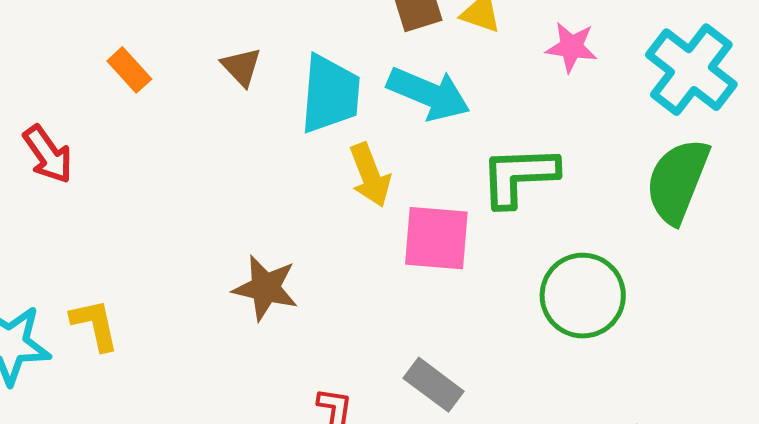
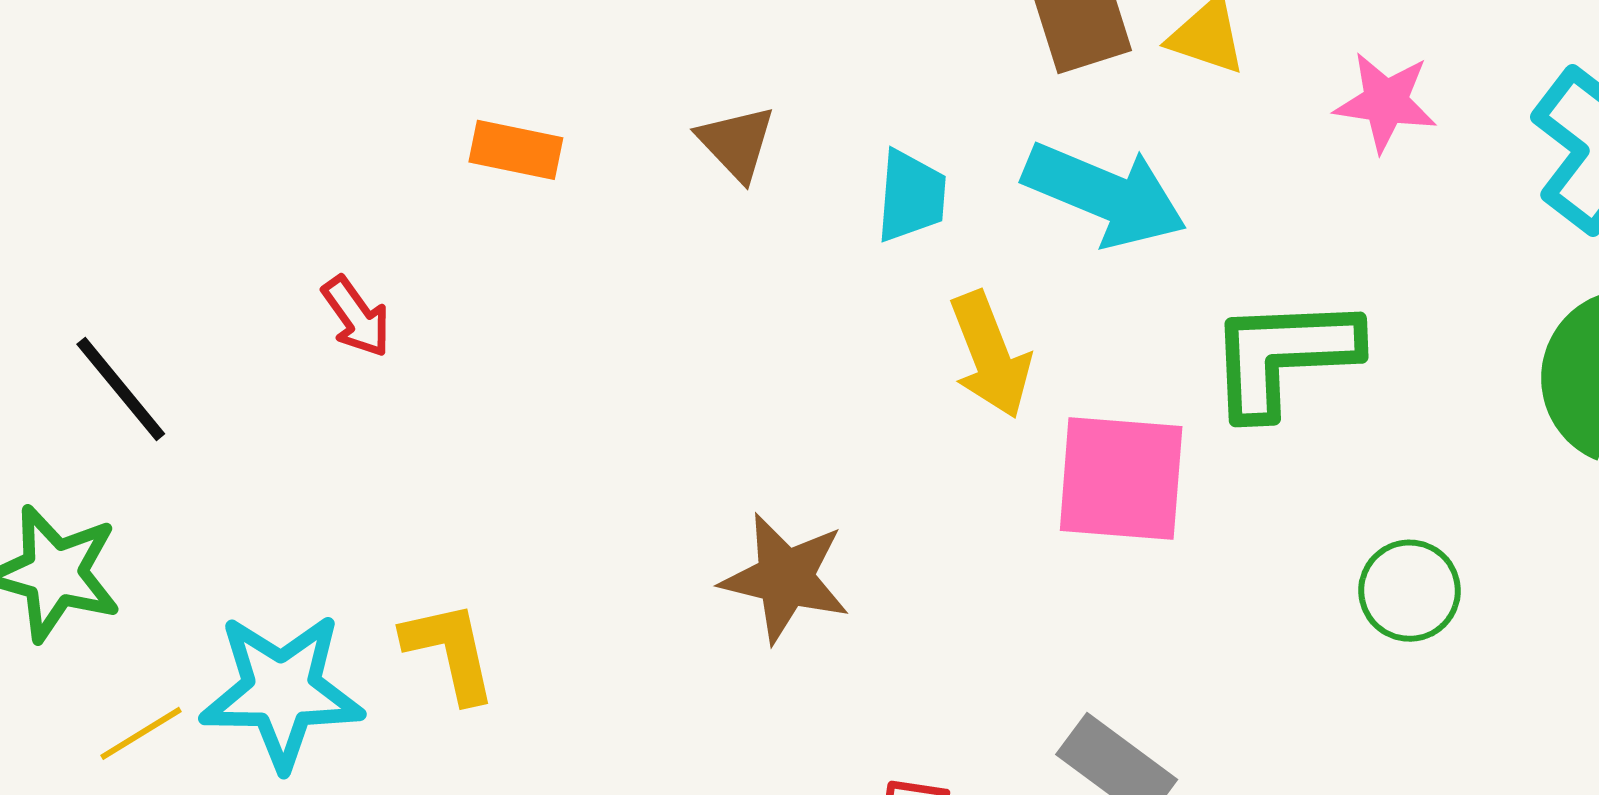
orange rectangle: (129, 70) -> (516, 150), turned -36
cyan trapezoid: (330, 94) -> (911, 196), size x0.6
red arrow: (48, 154) -> (356, 317), size x0.7
green circle: (583, 296) -> (1410, 591), size x0.6

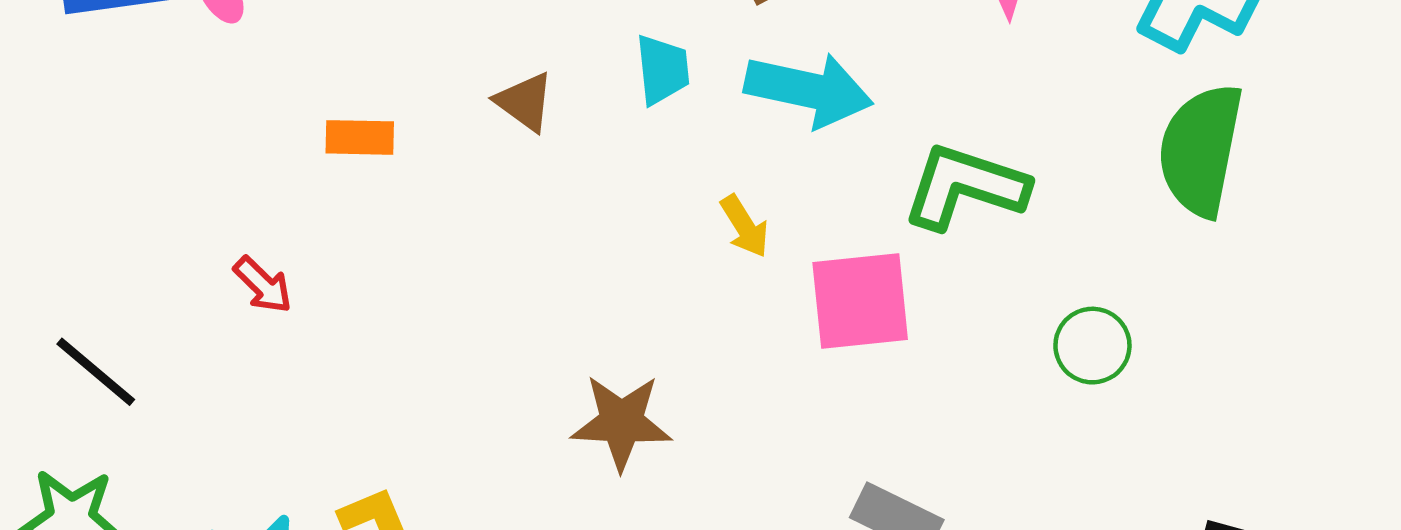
cyan trapezoid: (911, 196) -> (662, 70), moved
yellow arrow: (990, 355) -> (745, 226), size x0.7
green L-shape: (1283, 356) -> (965, 187), turned 31

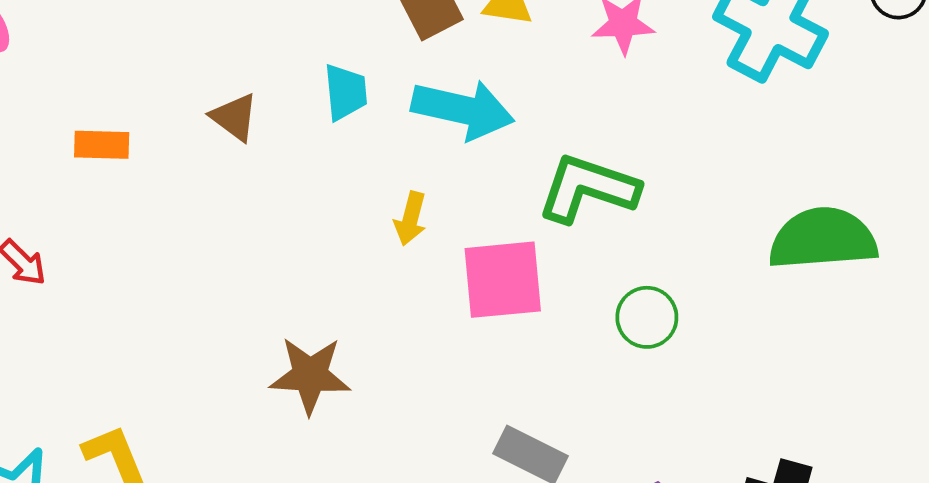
green semicircle: (1201, 150) -> (823, 239), moved, turned 74
yellow arrow: (745, 226) -> (410, 219), turned 46
green circle: (1092, 346) -> (647, 317), moved

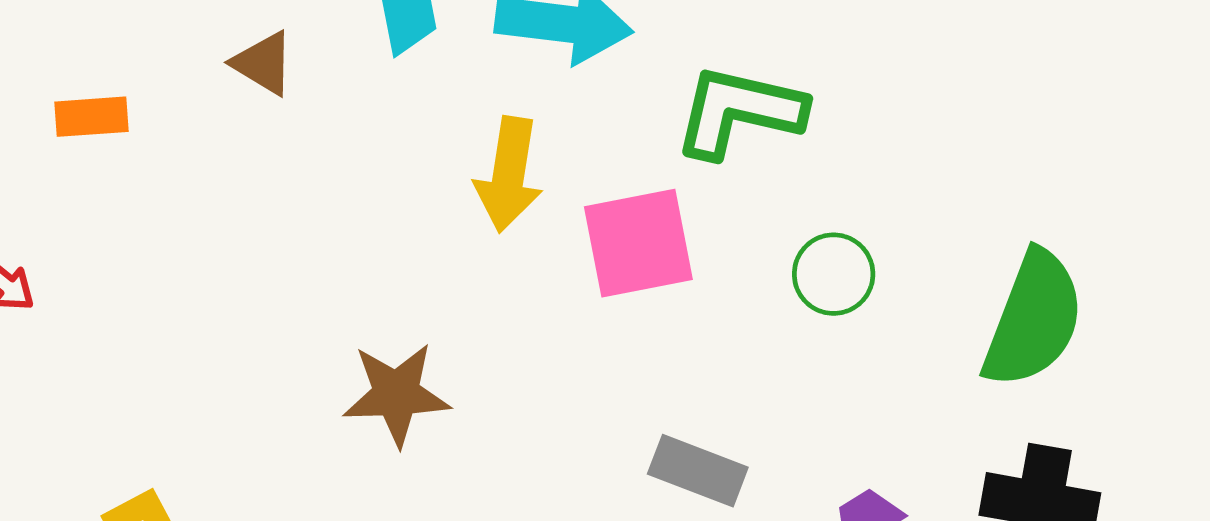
yellow arrow: (410, 219) -> (509, 174), size x1.6
green semicircle: (823, 239) -> (1033, 319), moved, turned 121

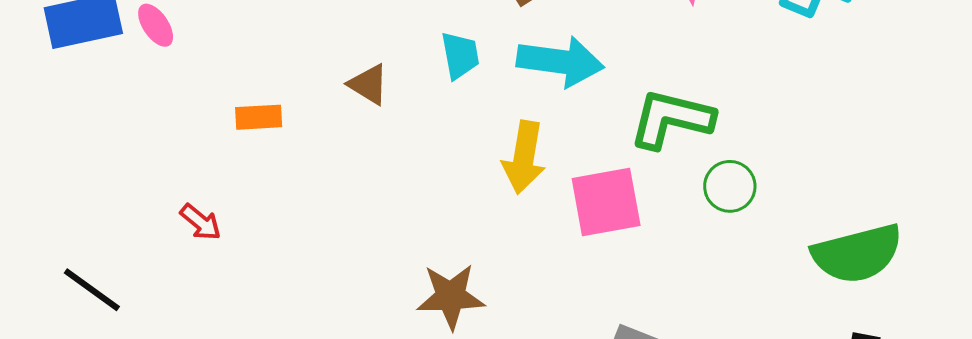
green circle: (834, 274) -> (730, 186), moved
green semicircle: (1033, 319) -> (857, 254), turned 54

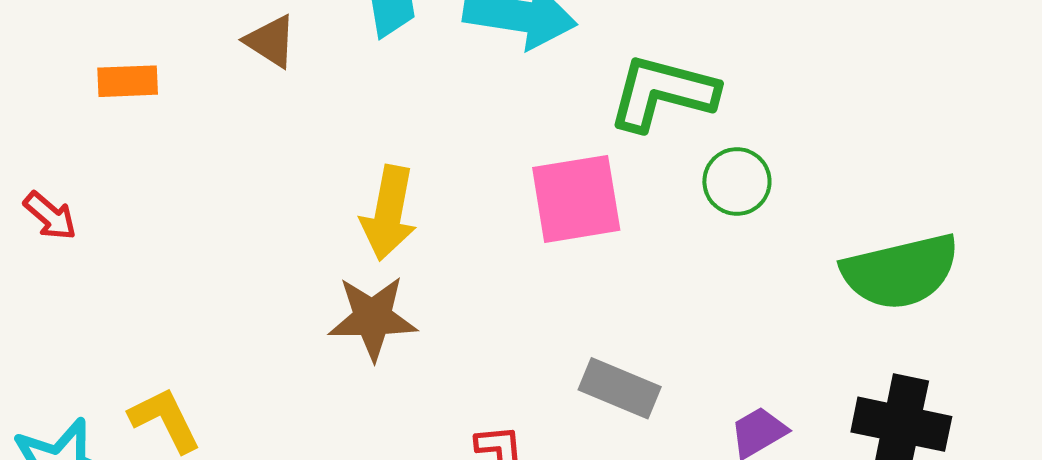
yellow arrow: (524, 157) -> (389, 213), moved

